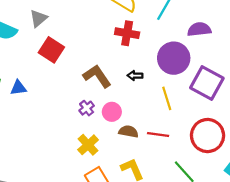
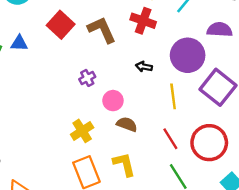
brown L-shape: (97, 76) -> (102, 30), moved
blue triangle: (18, 88) -> (19, 43), moved
purple cross: (87, 108) -> (87, 78), moved
red line: (158, 135) -> (170, 139), moved, turned 40

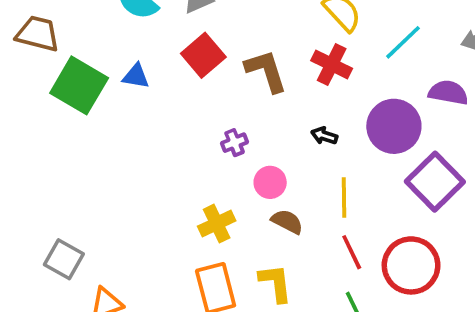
yellow line: (173, 96) -> (344, 198), moved

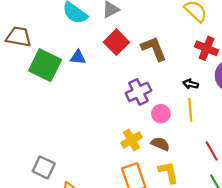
red cross: (332, 65) -> (207, 48), moved
purple cross: (235, 143) -> (138, 92), size x1.6
yellow line: (344, 198) -> (190, 110), moved
brown semicircle: (287, 222) -> (160, 144), moved

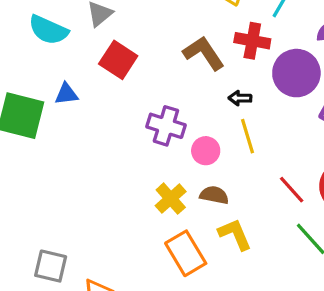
brown L-shape: (154, 49) -> (204, 53), moved
purple cross: (138, 92) -> (166, 126), turned -35

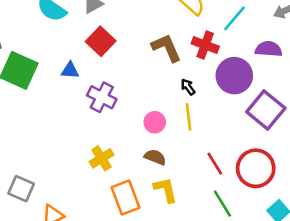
blue triangle: (66, 94) -> (70, 70), moved
black arrow: (240, 98) -> (188, 87), turned 42
purple cross: (166, 126) -> (102, 97), moved
yellow cross: (171, 199) -> (102, 158), moved

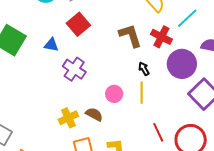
brown semicircle: (155, 157) -> (94, 114), moved

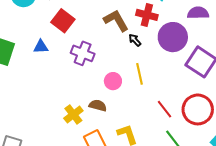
purple cross: (74, 69) -> (83, 53), moved
black arrow: (144, 69) -> (135, 40), moved

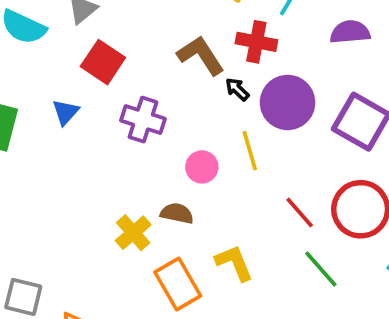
purple circle: (173, 37) -> (288, 102), moved
blue triangle: (41, 47) -> (66, 112), turned -42

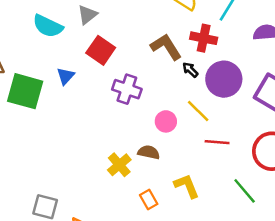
blue triangle: (66, 112) -> (65, 76), moved
yellow line: (250, 151) -> (198, 111), turned -30
red line: (300, 212) -> (217, 142), moved, turned -45
orange rectangle: (178, 284) -> (149, 200), size x0.6

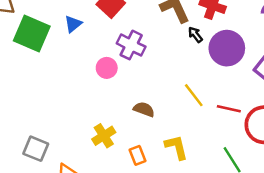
yellow line: (198, 111) -> (194, 95), moved
pink circle: (166, 121) -> (107, 68), moved
red line: (217, 142) -> (229, 109), moved
yellow cross: (119, 165) -> (104, 136), moved

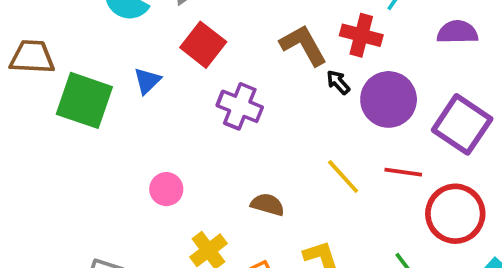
pink circle: (107, 68) -> (166, 189), moved
red line: (229, 109) -> (403, 172), moved

